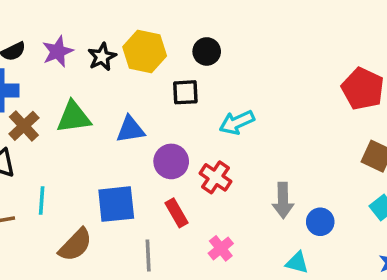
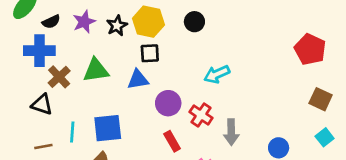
black square: (185, 92) -> (150, 53), moved
gray arrow: (283, 200) -> (231, 132), moved
blue square: (116, 204) -> (108, 128), moved

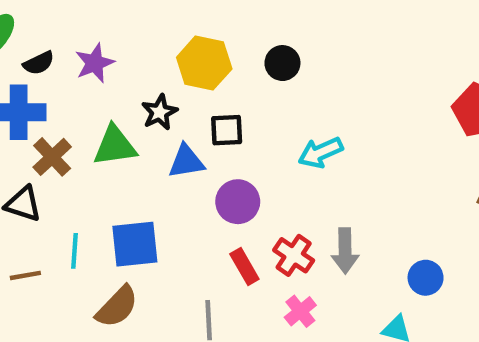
black star: (117, 26) -> (159, 112), moved
black square: (150, 53) -> (227, 130), moved
red cross: (201, 115) -> (294, 255), moved

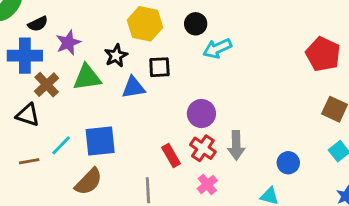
purple star: (95, 63) -> (68, 43), moved
cyan arrow: (320, 152) -> (217, 48), moved
purple circle: (238, 202) -> (201, 114), moved
cyan line: (75, 251) -> (61, 145), turned 40

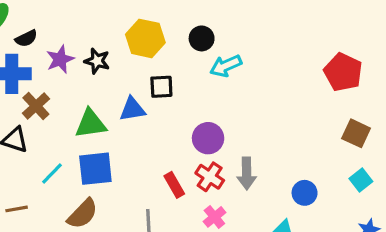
black star: (116, 56) -> (97, 61), moved, turned -30
green triangle: (87, 77) -> (91, 124), moved
brown line: (29, 161) -> (17, 209), moved

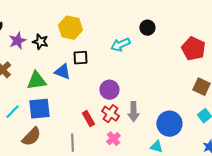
black circle: (202, 38) -> (147, 28), moved
blue triangle: (132, 109) -> (62, 72), turned 30
blue circle: (305, 193) -> (169, 124), size x1.6

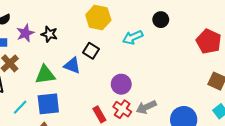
yellow hexagon: (70, 28) -> (98, 18), moved
black square: (80, 58) -> (91, 51), turned 35
gray arrow: (133, 112) -> (146, 107), turned 66

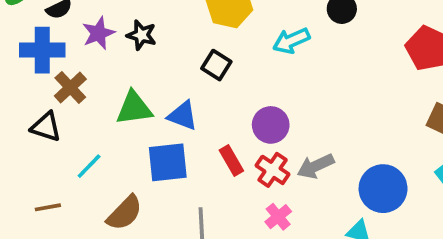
blue triangle: (72, 65) -> (183, 116), moved
blue square: (48, 104) -> (168, 162), moved
red rectangle: (99, 114) -> (231, 161), moved

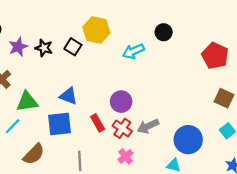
black square: (216, 65) -> (73, 47), moved
green triangle: (134, 108) -> (27, 102), moved

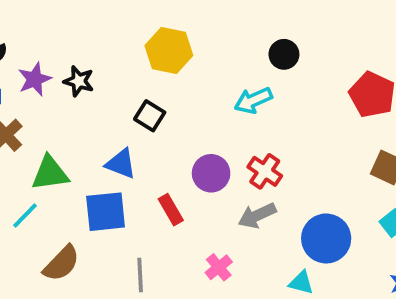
black square: (73, 47) -> (150, 116), moved
cyan arrow: (133, 51) -> (253, 100), moved
red cross: (122, 128) -> (265, 171), moved

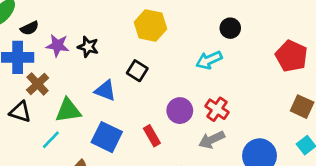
purple star: (35, 79) -> (58, 45), turned 30
blue triangle: (121, 164) -> (105, 91), moved
blue square: (106, 212) -> (107, 137), turned 32

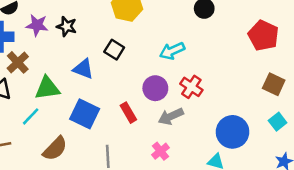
cyan arrow: (209, 60) -> (172, 51), moved
gray arrow: (212, 140) -> (171, 116), moved

